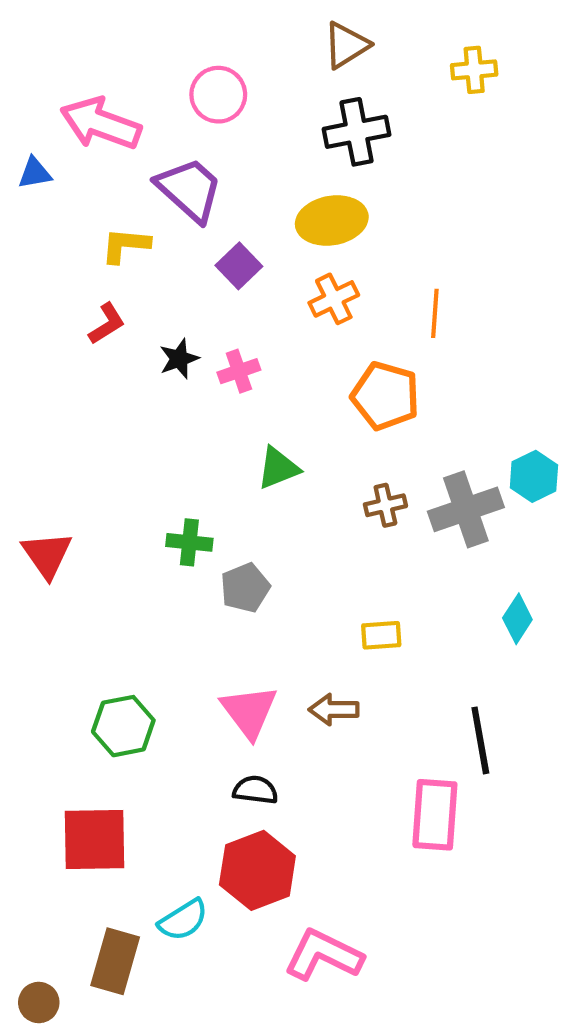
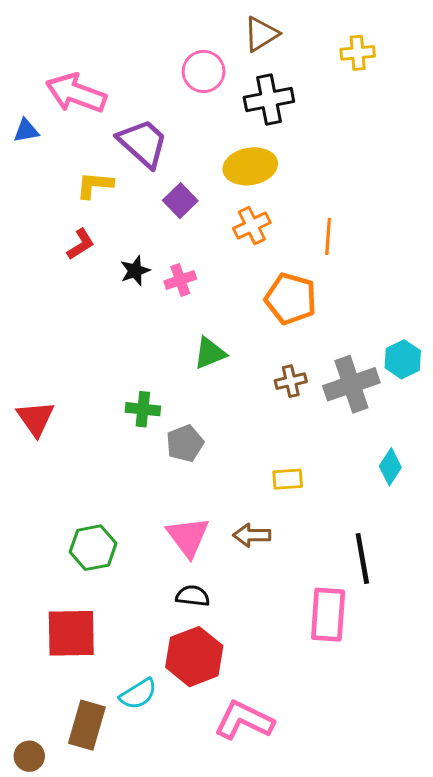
pink circle: (218, 95) -> (204, 71), moved

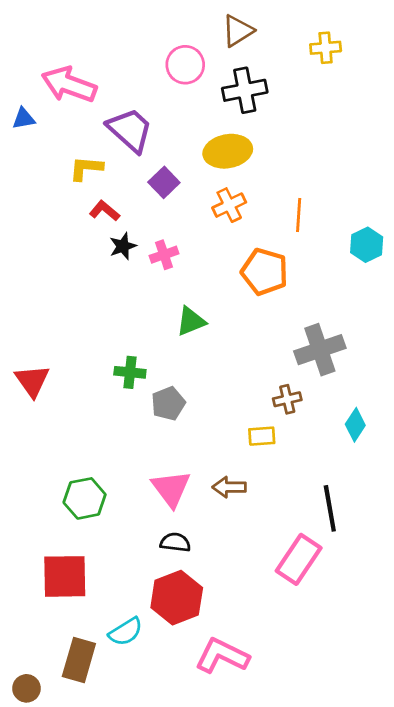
red L-shape: (81, 244) -> (104, 211), moved, turned -108
cyan hexagon: (403, 359) -> (367, 245), moved
brown cross: (291, 381) -> (287, 399), moved
pink rectangle: (328, 615) -> (299, 559), turned 30

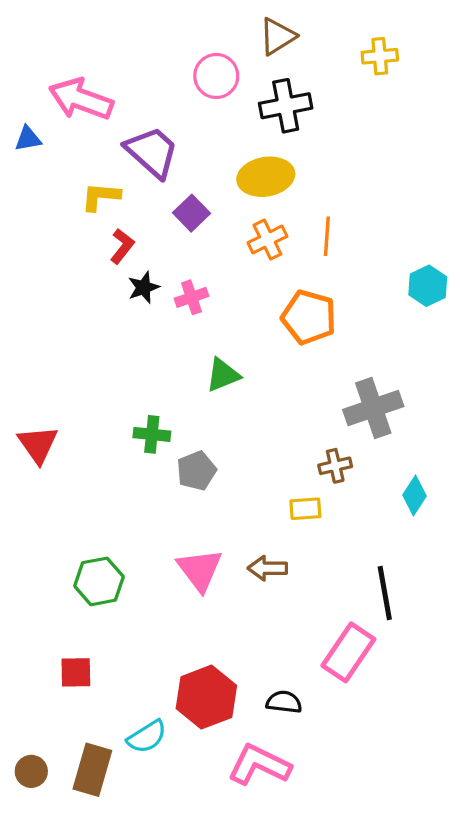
red L-shape: (104, 211) -> (122, 246), turned 88
orange line: (299, 215) -> (327, 236), moved
black semicircle: (175, 542) -> (284, 702), moved
red square: (65, 576) -> (76, 672), size x0.6
brown circle: (26, 688) -> (31, 771), moved

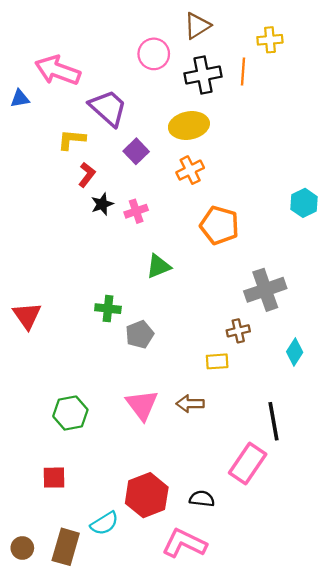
orange line: (327, 236) -> (243, 72), moved

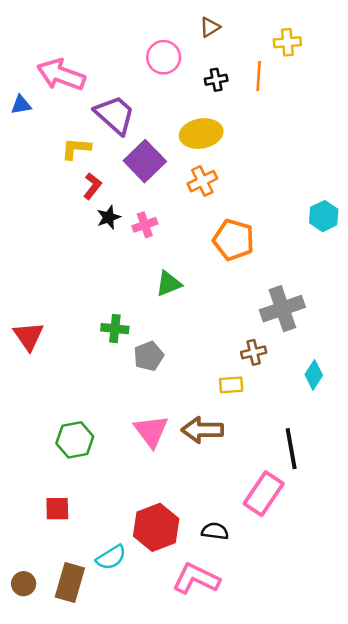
brown triangle: (197, 26) -> (210, 27), size x0.7
black cross: (203, 75) -> (216, 80), size x0.6
purple square: (136, 151) -> (145, 161), size x1.5
brown arrow: (190, 404) -> (202, 430), size x1.4

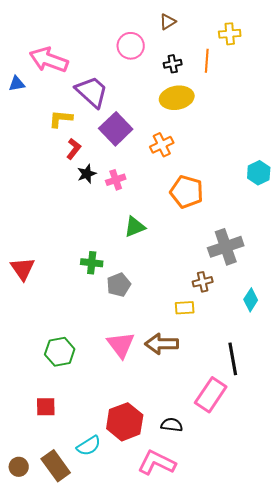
yellow ellipse: (201, 134) -> (177, 98), moved
brown rectangle: (70, 582) -> (56, 466), turned -52

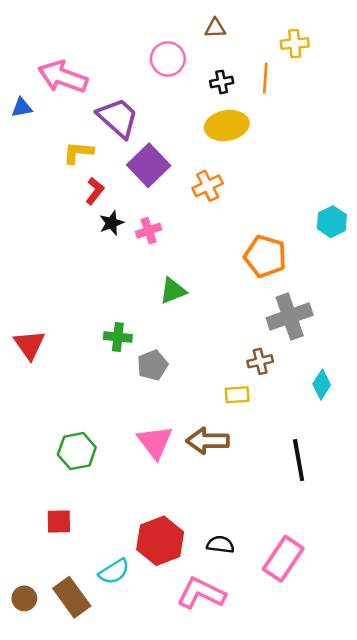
brown triangle: (168, 22) -> (215, 28), turned 30
orange pentagon: (187, 192) -> (265, 256), moved
pink rectangle: (211, 395) -> (283, 559), moved

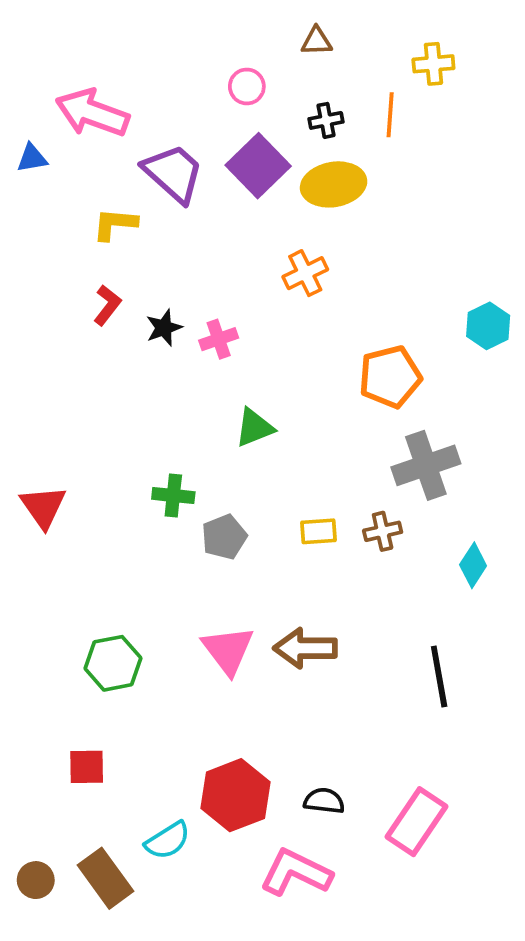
pink circle: (168, 59) -> (247, 86), size x0.7
purple square: (149, 165) -> (258, 166), moved
red L-shape: (95, 191) -> (107, 305), moved
orange pentagon: (265, 256) -> (390, 377), turned -30
yellow rectangle: (237, 395) -> (318, 531), moved

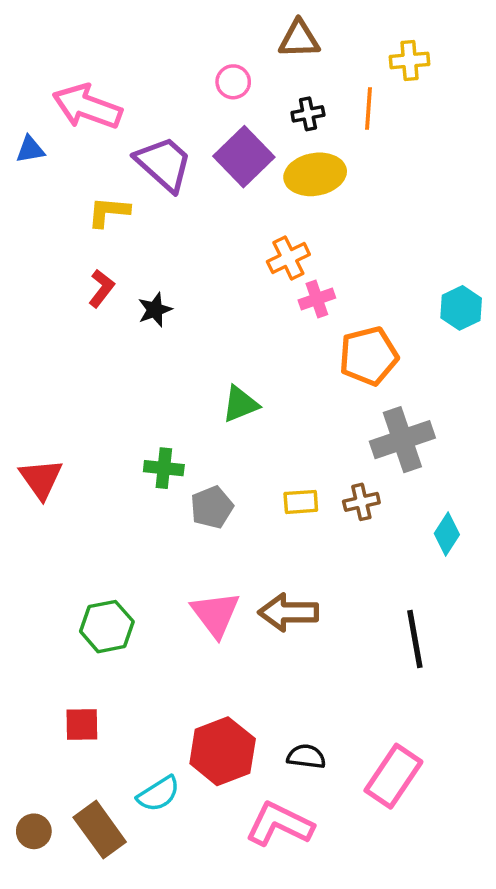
brown triangle: (317, 41) -> (299, 39), size x1.4
pink cross: (219, 339) -> (317, 299), moved

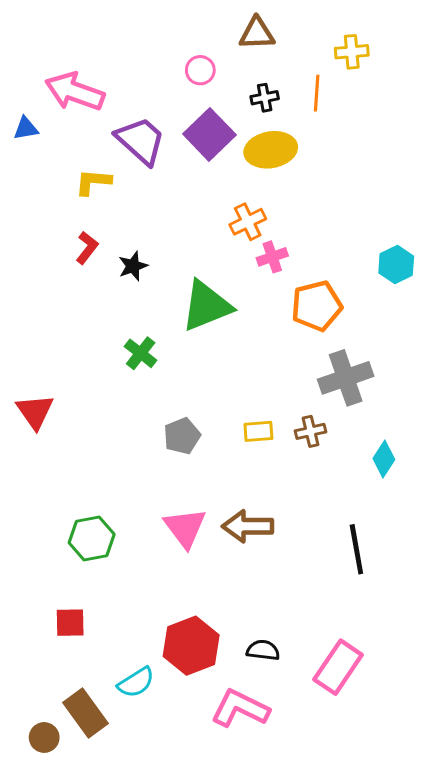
green triangle: (240, 404) -> (206, 306), moved, size x1.6
green cross: (164, 468) -> (141, 353), moved, turned 32
brown circle: (34, 831) -> (44, 737), moved

